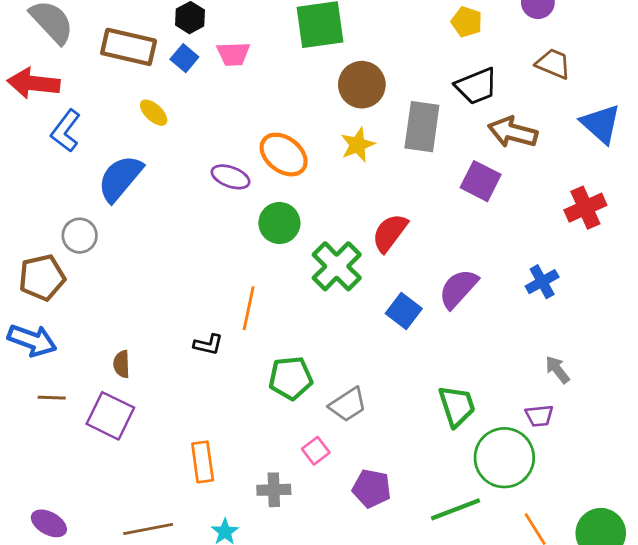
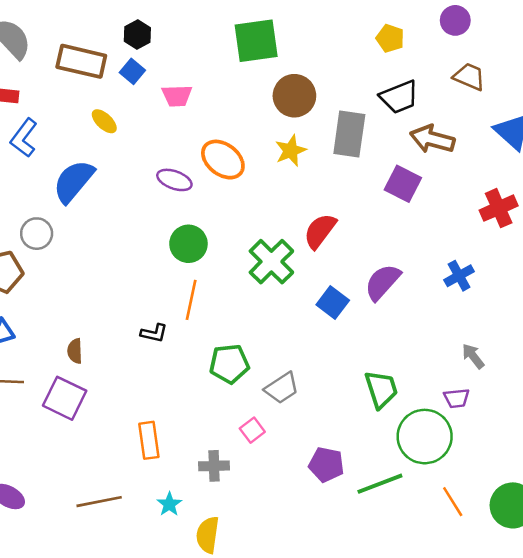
pink trapezoid: (233, 54) -> (177, 96), moved
green circle: (279, 223) -> (188, 244), moved
purple pentagon: (372, 488) -> (326, 465), moved

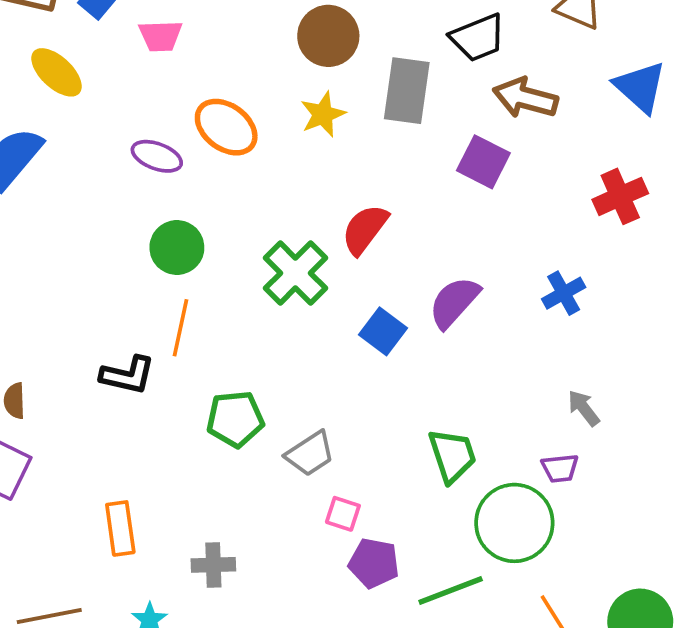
yellow ellipse: (104, 121) -> (56, 72), size x1.4
black L-shape: (154, 333) -> (128, 375), size x1.4
pink square: (252, 430) -> (343, 514), moved, turned -35

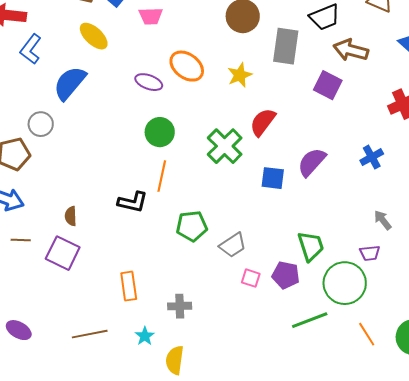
yellow star: (323, 114) -> (240, 75), moved
blue square: (383, 331) -> (273, 178), turned -30
purple pentagon: (374, 563) -> (286, 275), moved

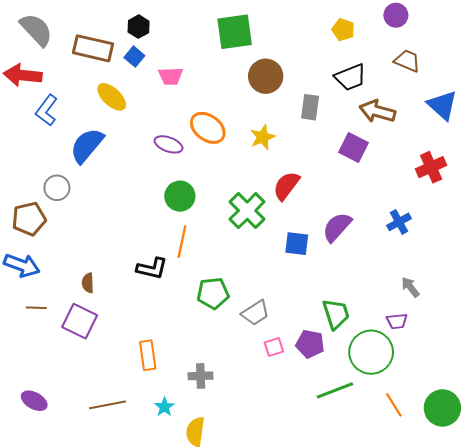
gray rectangle: (286, 46) -> (310, 107), size x0.7
pink square: (251, 278) -> (274, 347), turned -36

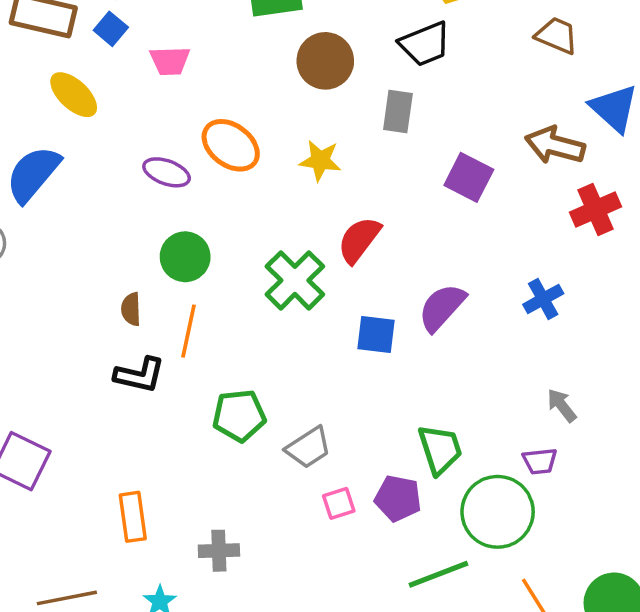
black trapezoid: (350, 77) -> (425, 44), moved
brown arrow: (377, 111) -> (555, 145), moved
yellow star: (263, 137) -> (320, 161), turned 30
brown semicircle: (88, 283) -> (131, 309), moved

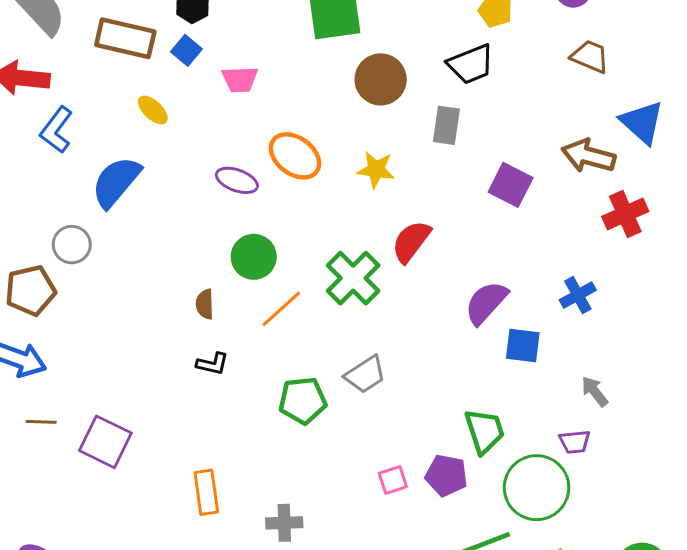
yellow ellipse: (74, 95) -> (153, 110), size x0.7
orange line: (188, 331) -> (281, 309), moved, turned 36
blue square: (376, 334) -> (523, 345), moved
black L-shape: (140, 375) -> (212, 364), size x0.7
gray trapezoid: (308, 448) -> (365, 375), moved

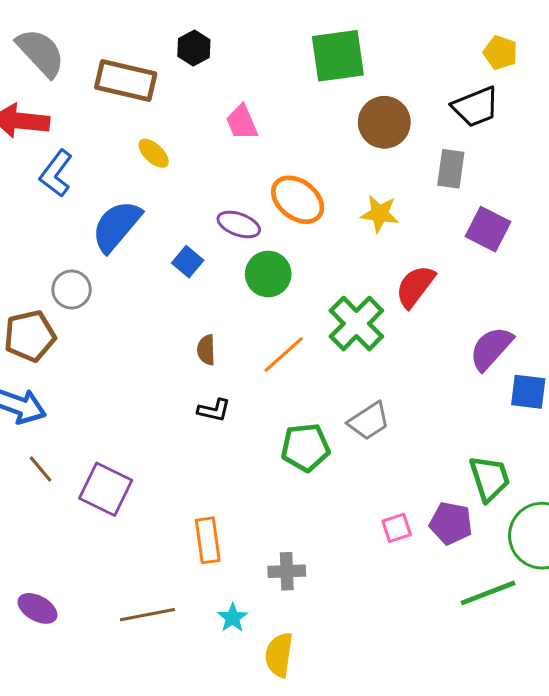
blue square: (186, 50) -> (188, 262), moved
pink trapezoid: (240, 79) -> (242, 122), turned 69
purple square: (511, 185) -> (488, 229), moved
green circle: (254, 257) -> (268, 274), moved
brown line: (41, 422) -> (41, 469), turned 48

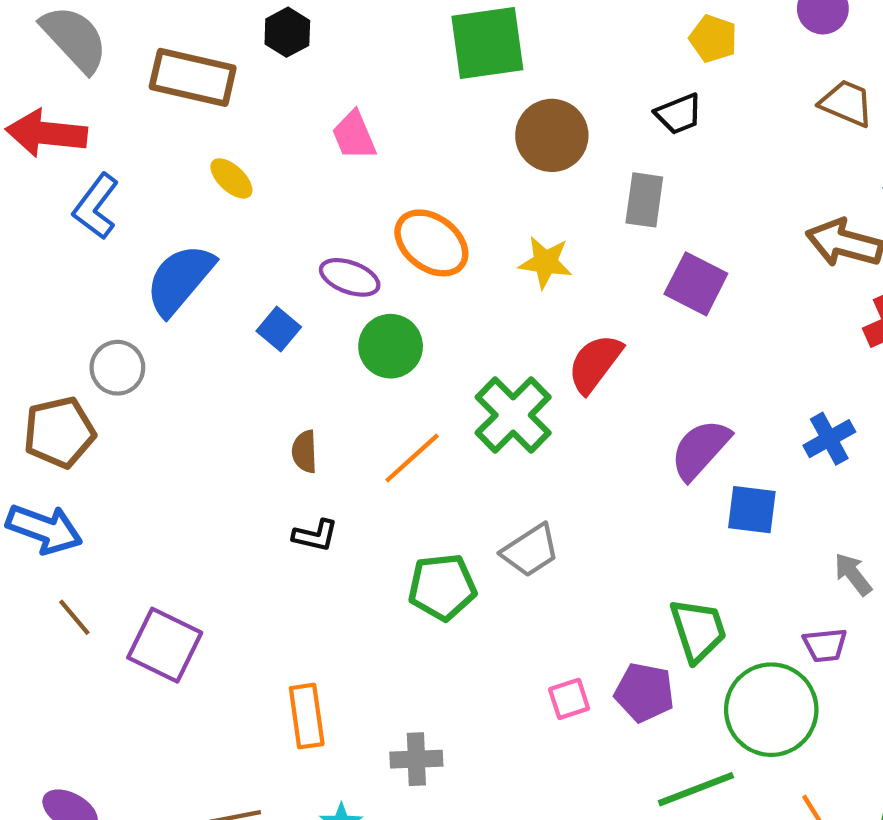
black trapezoid: (476, 107) -> (679, 114), size x0.7

